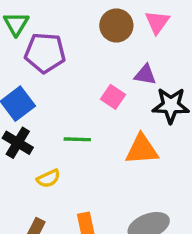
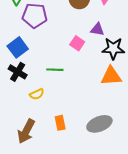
orange triangle: (142, 150) -> (111, 76), moved

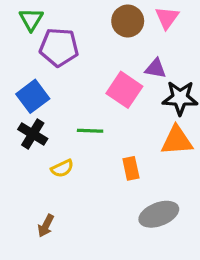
pink square: (77, 43) -> (124, 90), size x1.5
orange rectangle: (60, 123) -> (131, 168), moved
brown arrow: (26, 131) -> (46, 226), size x0.6

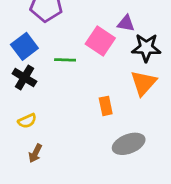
green line: (90, 131) -> (65, 60), moved
orange triangle: (177, 141) -> (144, 83), turned -44
yellow semicircle: (62, 168) -> (27, 121), moved

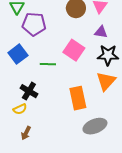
purple triangle: (126, 23) -> (101, 32), moved
black cross: (24, 78) -> (29, 91), moved
orange rectangle: (106, 106) -> (78, 98), size x1.6

